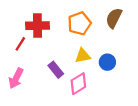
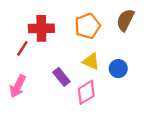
yellow triangle: (83, 56) -> (91, 61), turned 35

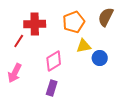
yellow triangle: (91, 61) -> (84, 46), moved, turned -35
purple rectangle: (61, 77) -> (52, 88), moved, turned 56
pink diamond: (86, 92) -> (54, 61), moved

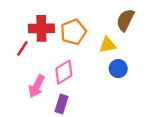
orange pentagon: (74, 22) -> (73, 32), moved
yellow triangle: (84, 46) -> (108, 45), moved
pink arrow: (15, 73) -> (37, 86), moved

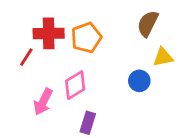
yellow triangle: (108, 45) -> (163, 57), moved
purple rectangle: (61, 104) -> (88, 123), moved

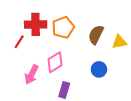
brown semicircle: (148, 24) -> (96, 35), moved
blue circle: (139, 81) -> (99, 69), moved

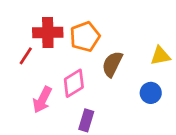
brown semicircle: (96, 35) -> (112, 64), moved
blue circle: (99, 69) -> (151, 93), moved

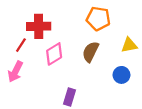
orange pentagon: (85, 37) -> (98, 19), moved, turned 30
pink diamond: (74, 83) -> (54, 54), moved
pink arrow: (42, 100) -> (15, 72), moved

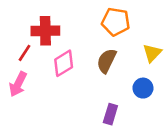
yellow triangle: (129, 45) -> (152, 53), turned -35
purple rectangle: (70, 97) -> (110, 114), moved

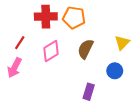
orange pentagon: (116, 22) -> (74, 18), moved
red cross: (45, 31) -> (46, 17), moved

